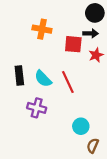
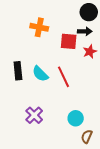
purple cross: (37, 108) -> (34, 115), moved, turned 30

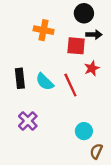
black circle: (89, 12) -> (84, 13), moved
red star: (90, 52) -> (92, 68), moved
purple cross: (34, 115) -> (28, 121), moved

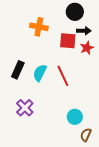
red star: (92, 68) -> (87, 48), moved
black rectangle: (20, 78) -> (18, 70), turned 30
cyan semicircle: (45, 82) -> (40, 73), turned 72

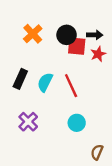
black circle: (75, 12) -> (67, 35), moved
orange cross: (39, 27) -> (33, 34), moved, turned 36
cyan circle: (75, 117) -> (77, 123), moved

